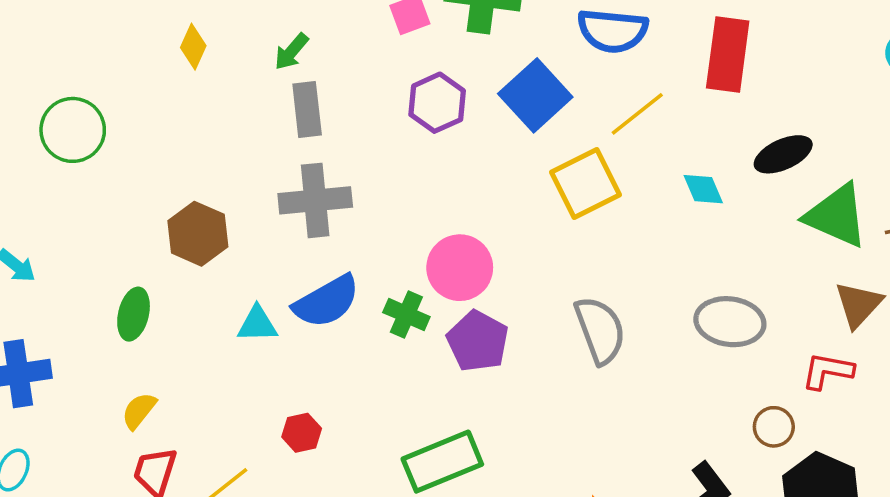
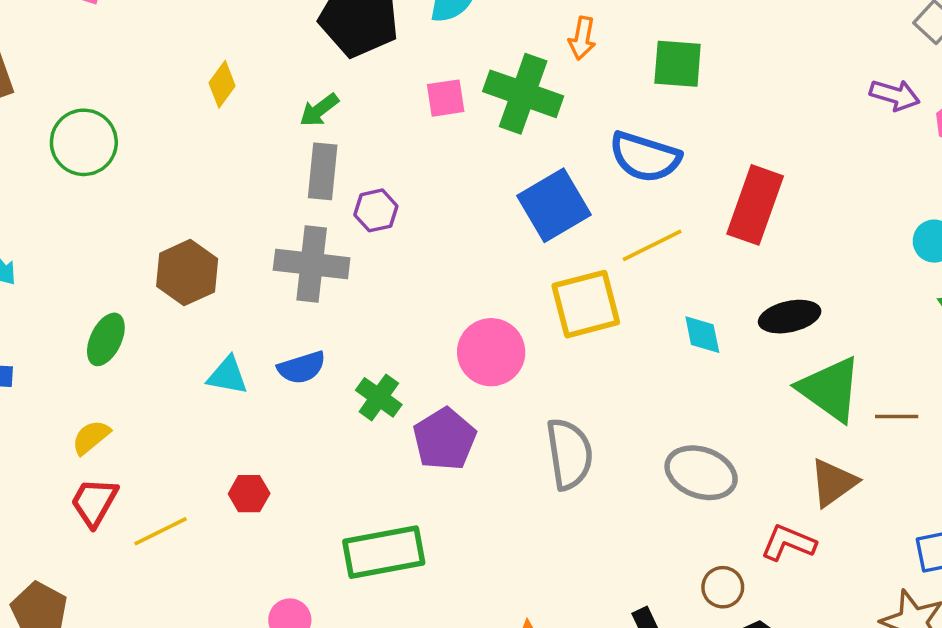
purple hexagon: (437, 103) -> (376, 210), moved, size x0.7
pink circle: (460, 268) -> (491, 352), moved
blue semicircle: (327, 301) -> (302, 368), size x0.7

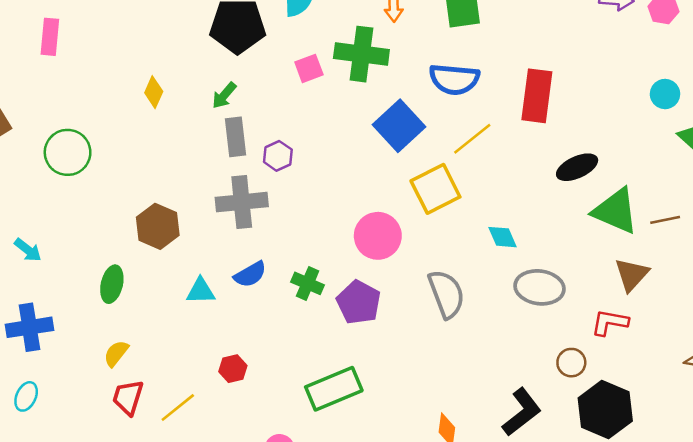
cyan diamond: (702, 335) -> (503, 237), moved

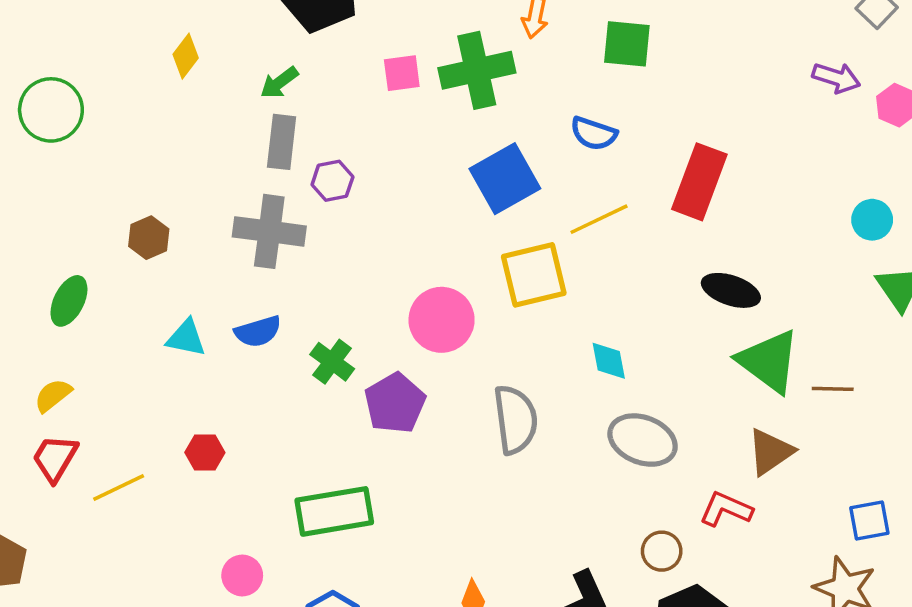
green cross: (361, 54) -> (477, 70), turned -33
blue semicircle: (454, 79) -> (594, 133), size x0.7
black ellipse: (577, 167) -> (731, 290), turned 30
brown hexagon: (158, 226) -> (149, 238), size x0.7

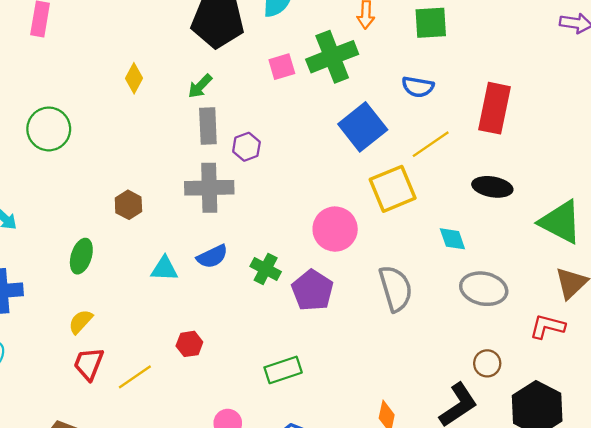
black ellipse: (731, 290) -> (492, 187), moved
green rectangle: (334, 511) -> (283, 370), size x0.7
brown circle: (662, 551) -> (487, 363), moved

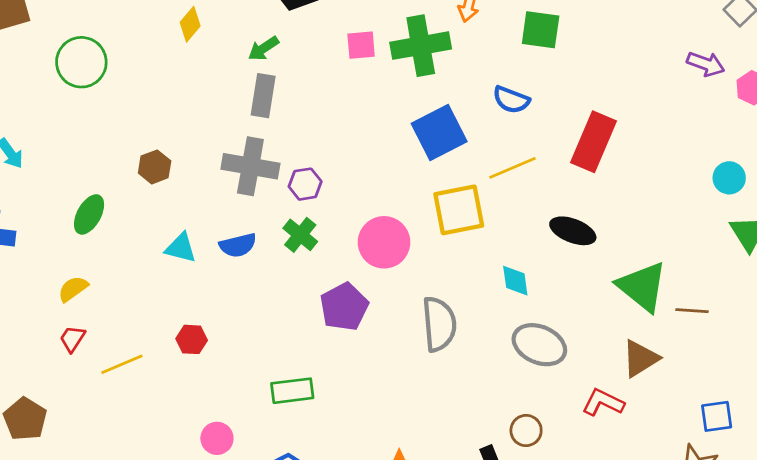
purple hexagon: (246, 147) -> (305, 184), moved
green cross: (266, 269) -> (300, 235), moved
red trapezoid: (89, 364) -> (72, 339), size x0.7

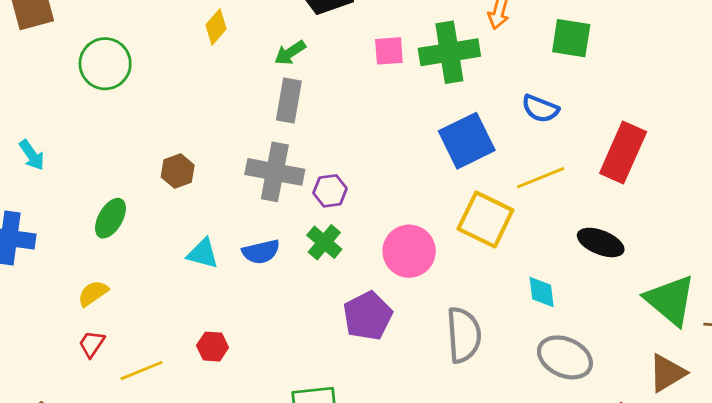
yellow square: (459, 210) -> (485, 219), turned 36

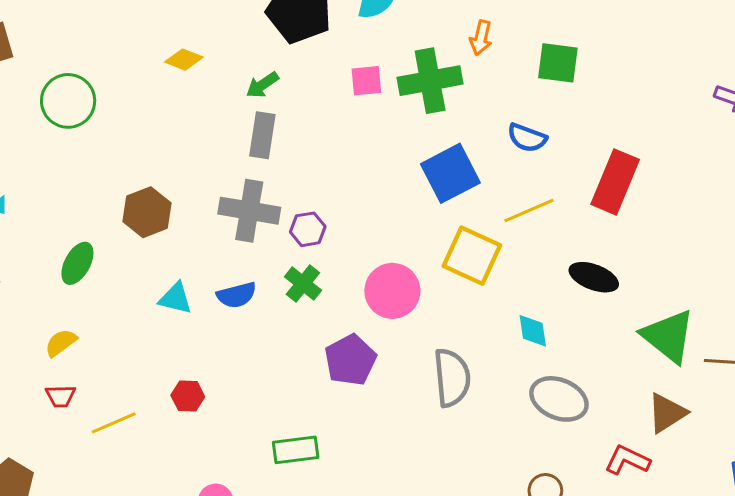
yellow diamond: (216, 27) -> (184, 60), turned 72
brown hexagon: (178, 171) -> (147, 212), size x1.4
red trapezoid: (92, 344) -> (61, 396), turned -124

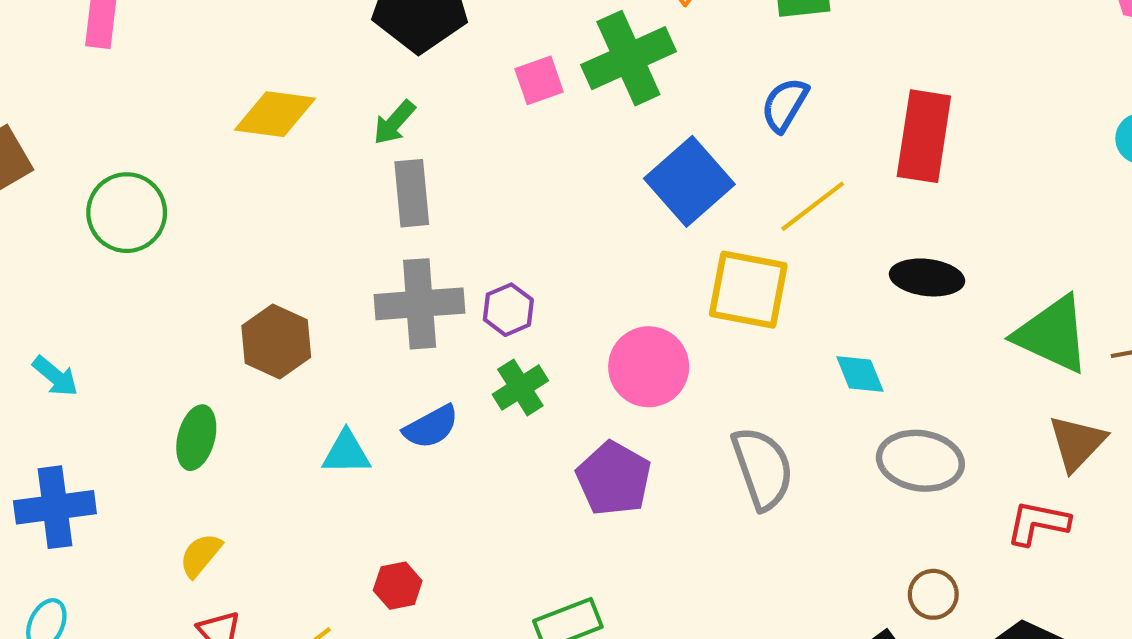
yellow diamond: (184, 60) -> (275, 114), size x1.5
blue semicircle: (527, 138) -> (785, 105), turned 114
green cross: (303, 283) -> (520, 388), turned 33

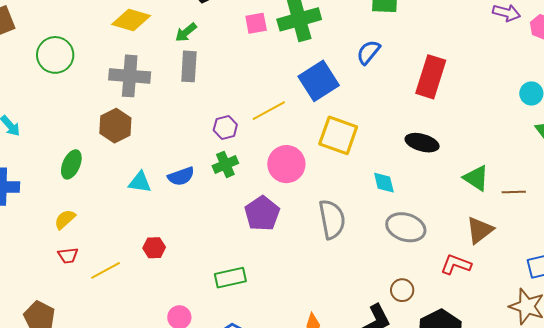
yellow line: (813, 206) -> (269, 111), moved
gray cross: (420, 304) -> (130, 76), moved
green triangle: (1052, 334) -> (476, 178), size x0.7

